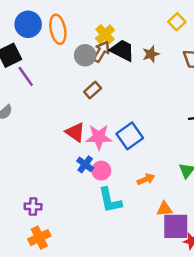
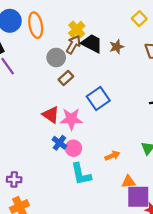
gray circle: (85, 55) -> (56, 57), moved
blue square: (130, 136) -> (98, 99), moved

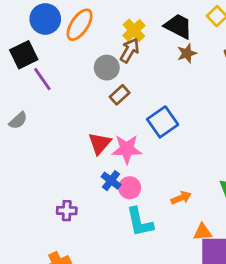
orange ellipse: (36, 25) -> (80, 25), turned 45
black trapezoid: (92, 43) -> (178, 26), moved
red triangle: (51, 115) -> (100, 143), turned 36
purple cross: (14, 179) -> (67, 211), moved

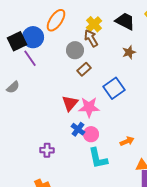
blue circle: (45, 19) -> (33, 37), moved
brown arrow: (130, 50) -> (91, 38), turned -60
brown star: (187, 53) -> (129, 52), moved

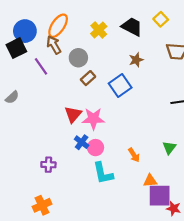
blue circle: (33, 37) -> (25, 31), moved
brown arrow: (91, 38) -> (54, 45), moved
purple line: (30, 58) -> (41, 66), moved
blue square: (114, 88) -> (120, 86), moved
orange arrow: (127, 141) -> (134, 155), turned 80

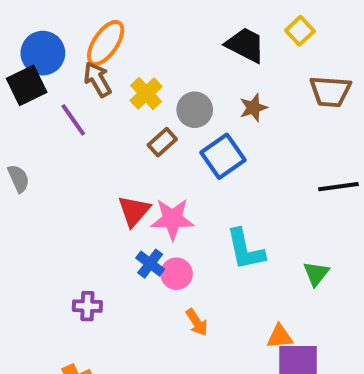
yellow cross: (99, 30) -> (146, 94), moved
gray circle: (78, 58) -> (195, 110), moved
gray semicircle: (12, 97) -> (19, 179), turned -72
orange arrow: (134, 155) -> (197, 322), moved
cyan L-shape: (103, 173) -> (245, 249), moved

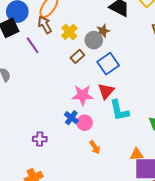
brown star: (253, 108) -> (103, 31), moved
red triangle: (134, 211) -> (106, 91), moved

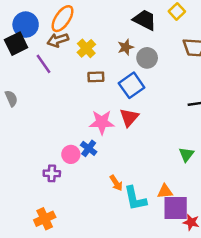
brown arrow: (45, 25) -> (58, 40), turned -78
gray circle: (94, 40) -> (147, 58), moved
brown rectangle: (77, 56) -> (96, 77), turned 40
cyan L-shape: (119, 110) -> (135, 198), moved
pink circle: (85, 123) -> (71, 154), moved

